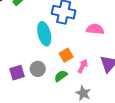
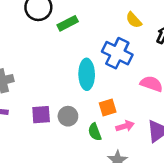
pink arrow: (83, 66) -> (125, 126), turned 32
green semicircle: (61, 76) -> (95, 132), turned -88

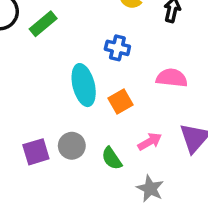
blue cross: (117, 53) -> (117, 48), size x0.6
orange square: (108, 108) -> (120, 101), moved

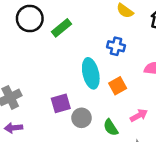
purple square: (36, 152) -> (61, 103), moved

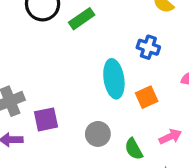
purple square: (61, 103) -> (46, 119), moved

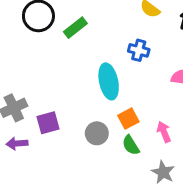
orange square: (147, 97) -> (128, 119), moved
pink arrow: (170, 137) -> (164, 132), turned -84

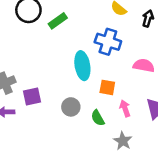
blue cross: (139, 50) -> (108, 42), size x1.5
orange square: (128, 119) -> (107, 87), moved, turned 35

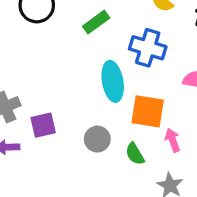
green rectangle: (58, 21) -> (96, 22), moved
orange square: (107, 87) -> (148, 111), size x1.5

